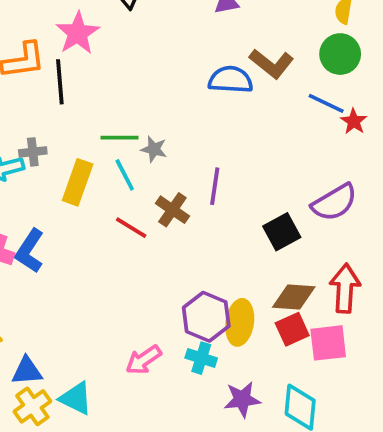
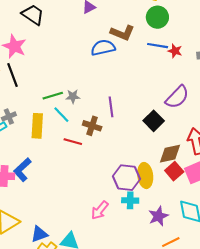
blue L-shape: (30, 251) -> (22, 170), turned 30

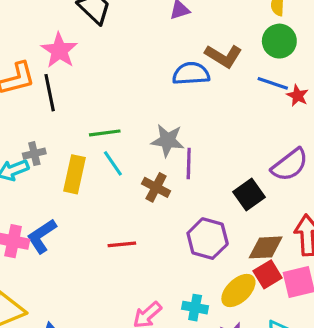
gray star: (73, 96) -> (168, 140), moved, size x1.5
red line: (73, 142) -> (122, 244), moved, turned -30
yellow ellipse: (145, 175) -> (238, 290), moved, turned 45
purple hexagon: (126, 178) -> (208, 239), moved

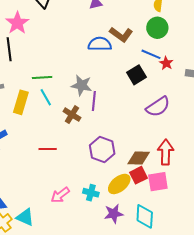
black square: (249, 195) -> (136, 75), moved

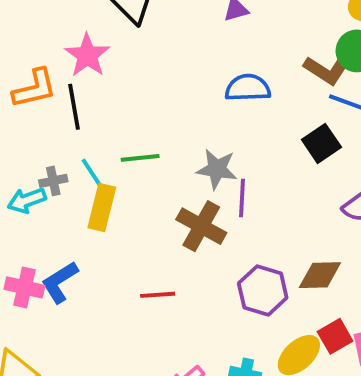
brown L-shape: (121, 34) -> (327, 70), moved
cyan line: (46, 97) -> (92, 174), moved
brown cross: (72, 115) -> (201, 226), size x1.4
brown diamond: (139, 158) -> (320, 275), moved

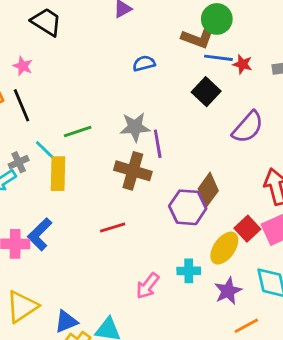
pink star: (87, 55) -> (23, 66), size x0.6
blue semicircle: (248, 88) -> (144, 63), size x0.7
brown diamond: (320, 275) -> (208, 190), moved, turned -40

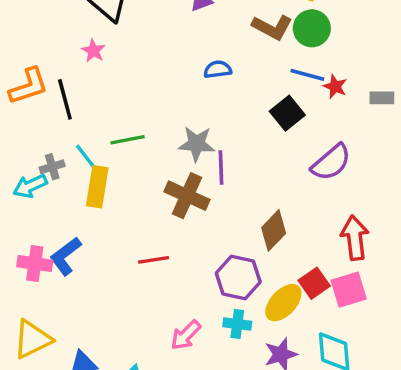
brown L-shape: (198, 38) -> (272, 27), moved
pink star: (23, 66) -> (93, 51), moved
purple hexagon: (188, 207) -> (238, 278), moved

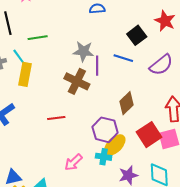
blue line: (307, 75) -> (123, 58), moved
red star: (335, 87) -> (165, 21), size x1.5
green line: (128, 140) -> (38, 38), moved
red square: (314, 283) -> (149, 135), size x1.4
yellow ellipse: (283, 303) -> (115, 145), moved

